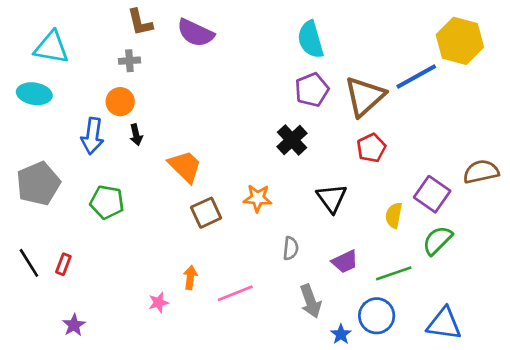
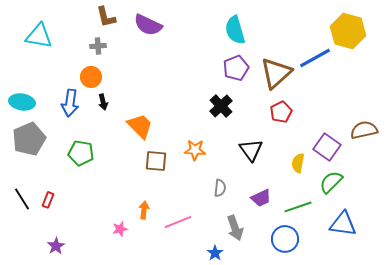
cyan ellipse: (34, 94) -> (22, 102), moved
brown square: (206, 213) -> (156, 161), turned 30
blue triangle: (444, 324) -> (343, 224), moved
blue star: (341, 334) -> (215, 253), moved

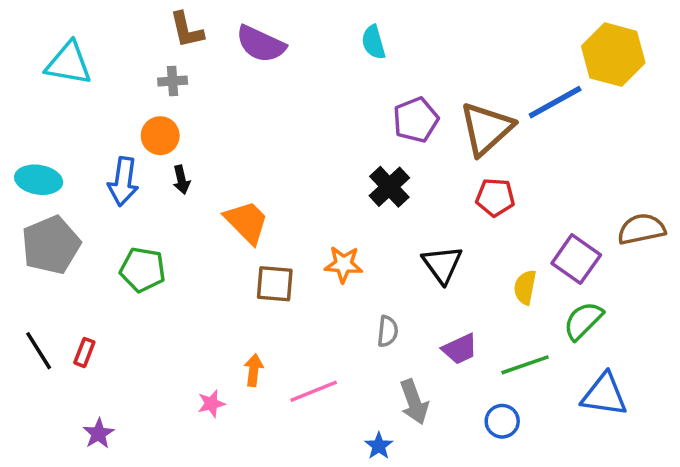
cyan semicircle: (235, 30) -> (373, 42), moved, size x0.7
red pentagon: (281, 112) -> (495, 197), turned 30
blue circle: (285, 239) -> (502, 421), size x0.7

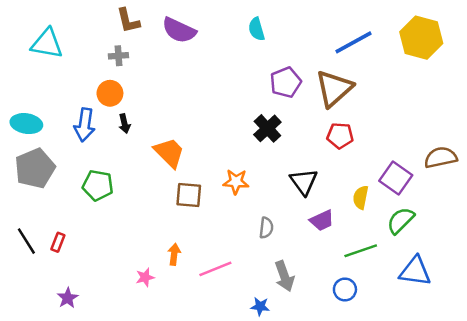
blue line: (555, 102) -> (353, 42), moved
purple trapezoid: (460, 349) -> (322, 220), moved
blue star: (379, 446) -> (260, 306), turned -30

